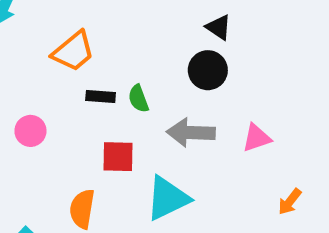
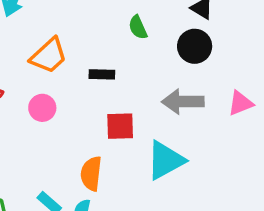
orange trapezoid: (73, 51) -> (49, 56), moved
green semicircle: (138, 99) -> (138, 27), moved

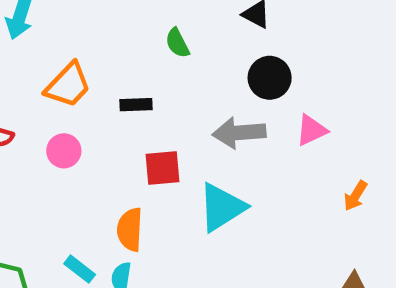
black circle: (195, 46) -> (270, 78), moved

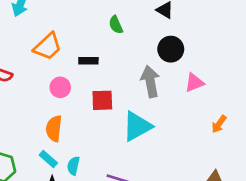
gray arrow: (239, 133) -> (150, 82), turned 80
pink circle: (64, 151) -> (60, 87), moved
orange semicircle: (130, 229) -> (54, 129), moved

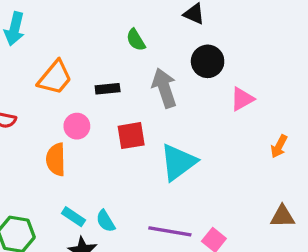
gray arrow: (150, 82) -> (164, 88), moved
orange semicircle: (54, 129) -> (56, 159), moved
cyan semicircle: (73, 166) -> (106, 221), turned -36

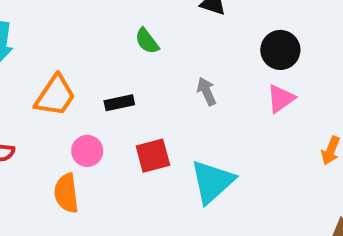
black circle: (208, 61) -> (280, 50), moved
gray arrow: (164, 88) -> (207, 91), moved, size x0.6

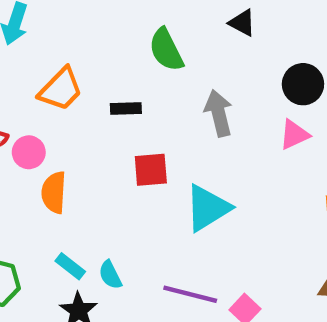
green semicircle: (147, 41) -> (166, 50), size x1.5
gray arrow: (207, 91) -> (219, 113), size x1.5
pink circle: (87, 151) -> (29, 152), moved

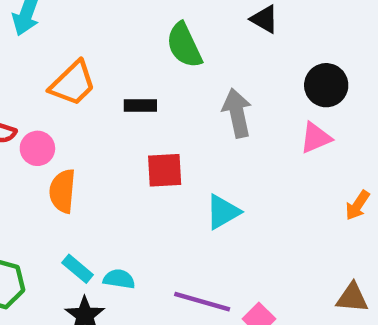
cyan triangle: (208, 208) -> (223, 212), size x0.7
cyan semicircle: (110, 275) -> (119, 279), turned 124

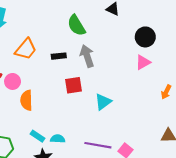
gray arrow: (237, 113) -> (87, 56), moved

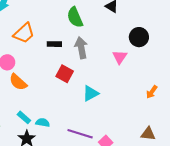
pink triangle: (143, 62) -> (120, 57), moved, turned -35
red square: (74, 85) -> (65, 74), turned 30
orange semicircle: (26, 100) -> (18, 82), turned -54

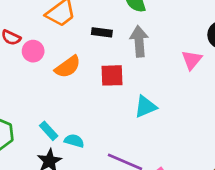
red square: (65, 74) -> (112, 75), turned -36
orange semicircle: (18, 82) -> (68, 67), moved, turned -84

